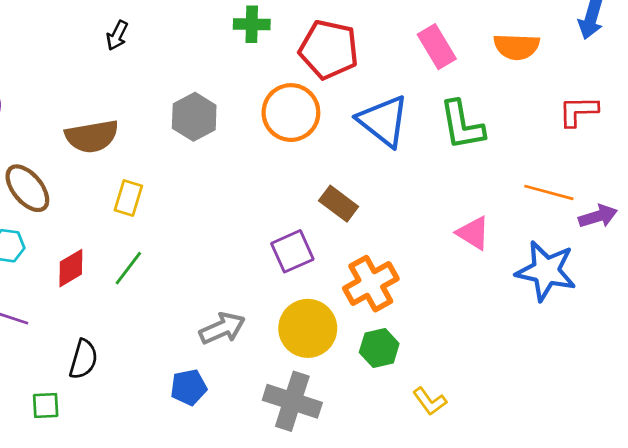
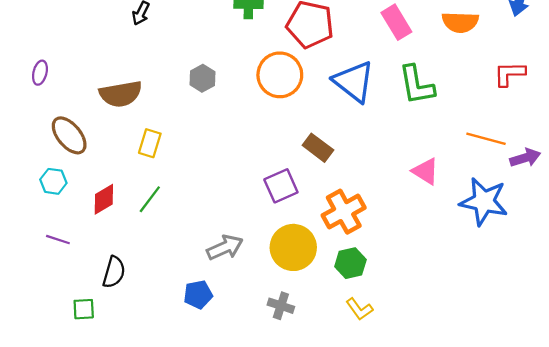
gray hexagon: (194, 117) -> (202, 78), size x0.7
gray cross: (292, 401) -> (281, 306), size x0.6
yellow L-shape: (430, 401) -> (359, 309), moved

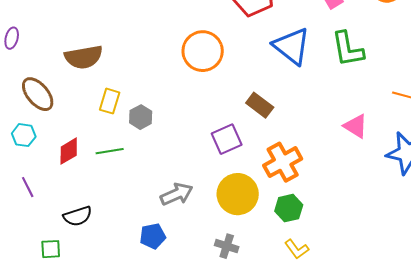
orange circle: (280, 75) -> (203, 51), moved
gray hexagon: (202, 78) -> (141, 117), moved
green line: (150, 199) -> (110, 151), turned 44
purple line: (58, 240) -> (28, 187), turned 45
black semicircle: (114, 272) -> (78, 216), turned 56

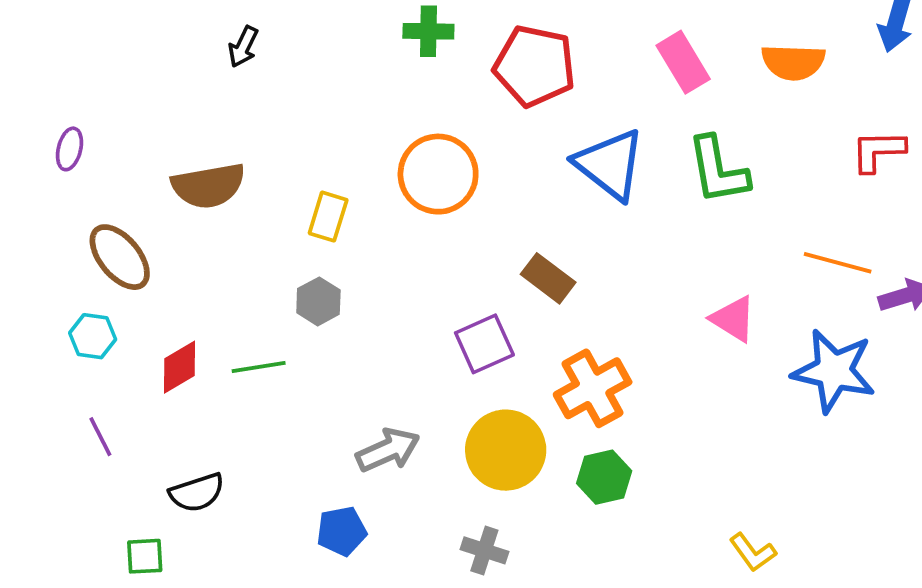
yellow rectangle: (110, 101) -> (328, 217), moved
yellow L-shape: (297, 249) -> (753, 552), moved

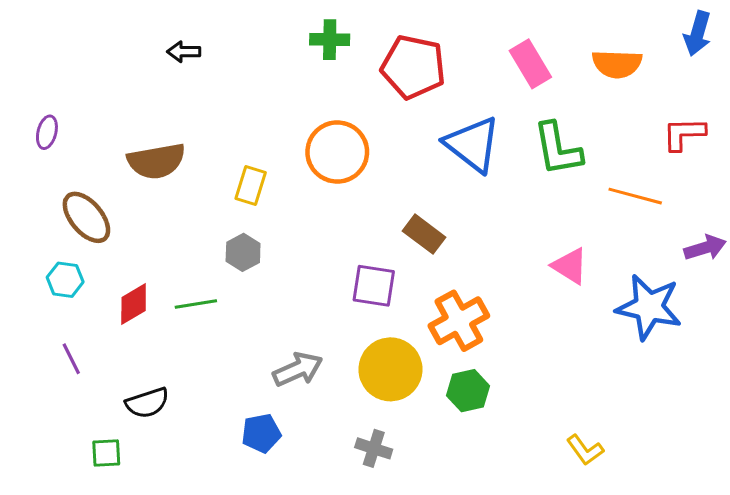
black arrow: (243, 47) -> (184, 52), turned 64
orange line: (838, 263) -> (635, 196), moved
purple square: (484, 344) -> (374, 286), turned 33

